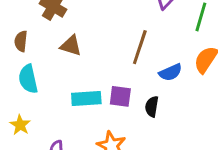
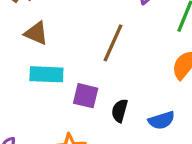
blue semicircle: (170, 72) -> (162, 120), moved
cyan rectangle: (86, 99) -> (46, 74), moved

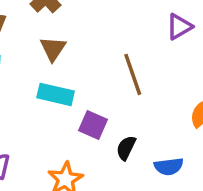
brown triangle: (36, 33) -> (53, 49), turned 30
brown line: (113, 43) -> (133, 74), turned -54

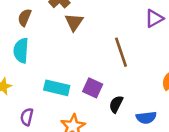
brown triangle: (53, 49) -> (74, 22), moved
cyan rectangle: (56, 94) -> (57, 88), moved

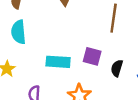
brown line: (121, 52) -> (114, 18), turned 36

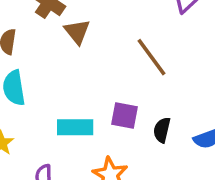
brown line: (114, 18) -> (152, 57), turned -40

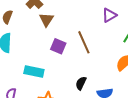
purple square: (125, 115) -> (58, 46), moved

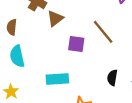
brown triangle: (46, 20) -> (55, 18), turned 35

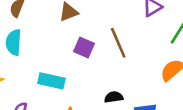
black semicircle: (112, 78) -> (114, 97), turned 56

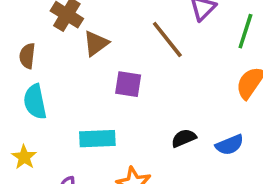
brown line: (118, 43) -> (167, 39), moved

